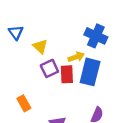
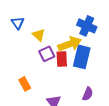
yellow arrow: (76, 57) -> (70, 44), size x1.6

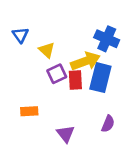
orange rectangle: (25, 84) -> (29, 111), turned -64

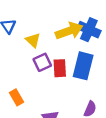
yellow arrow: (85, 61) -> (69, 31), moved
orange rectangle: (29, 111) -> (17, 97), turned 63

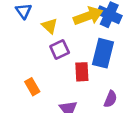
red rectangle: (60, 68) -> (82, 72), moved

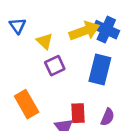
red rectangle: (82, 72) -> (78, 113), moved
orange rectangle: (32, 87) -> (27, 104), size x1.5

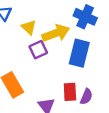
yellow arrow: (84, 31) -> (56, 33), moved
red rectangle: (78, 113) -> (70, 92), moved

